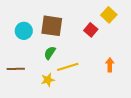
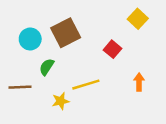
brown square: (52, 26) -> (66, 33), turned -35
red square: (91, 30) -> (112, 49), moved
green semicircle: (50, 53) -> (47, 67), moved

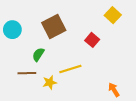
cyan circle: (30, 39) -> (12, 30), moved
orange arrow: (139, 82) -> (114, 90), moved, turned -32
brown line: (20, 87) -> (27, 73), moved

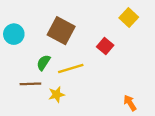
brown square: (54, 27) -> (61, 31), turned -35
yellow line: (70, 69) -> (71, 68), moved

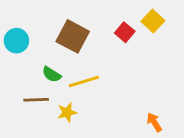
red square: (105, 46) -> (125, 32), moved
green semicircle: (43, 63) -> (52, 74), turned -91

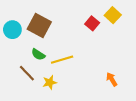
brown square: (73, 36) -> (39, 26), moved
brown line: (36, 100) -> (27, 73), turned 48
orange arrow: (154, 122) -> (112, 79), moved

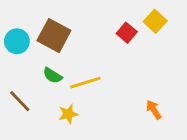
brown line: (27, 73) -> (20, 101), moved

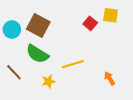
yellow square: (155, 21) -> (111, 15), turned -35
green semicircle: (53, 75) -> (37, 54), size x1.6
yellow line: (85, 83) -> (73, 64), moved

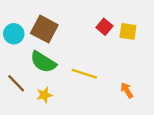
yellow square: (111, 15) -> (128, 31), moved
yellow line: (73, 64) -> (84, 74), turned 35
yellow star: (48, 81) -> (44, 95), moved

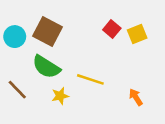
yellow square: (128, 31) -> (137, 34), turned -30
yellow star: (44, 95) -> (60, 96), moved

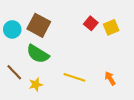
yellow line: (90, 79) -> (74, 77), moved
yellow star: (60, 96) -> (36, 84), moved

